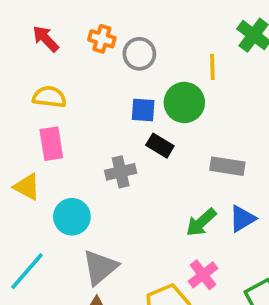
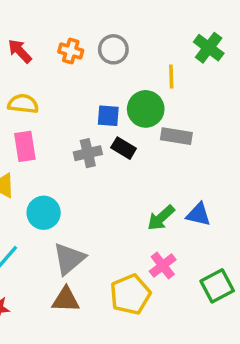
gray circle: (139, 54) -> (113, 49), moved
gray rectangle: (227, 166) -> (176, 136), moved
gray cross: (121, 172) -> (88, 153), moved
blue triangle: (242, 219) -> (198, 214), turned 44

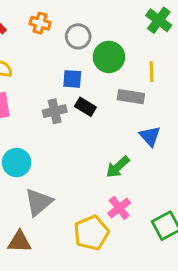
gray circle: (113, 49) -> (78, 36), moved
yellow line: (171, 77) -> (151, 72), moved
green circle: (146, 109) -> (109, 57), moved
blue triangle: (198, 214) -> (150, 136), moved, turned 35
brown triangle: (66, 300) -> (19, 242), moved

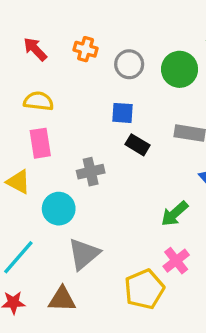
green circle: (109, 57) -> (180, 69), moved
gray cross: (55, 111) -> (91, 172), moved

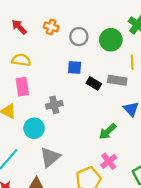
black rectangle: (138, 145) -> (94, 83), moved

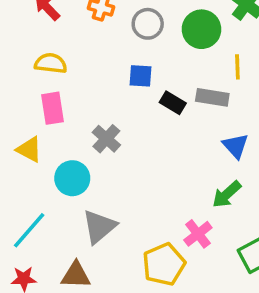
gray cross: (54, 105) -> (106, 139), turned -35
green arrow: (108, 131) -> (227, 194), moved

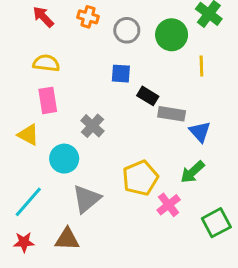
gray rectangle: (212, 97) -> (172, 114), moved
yellow pentagon: (164, 264) -> (140, 178), moved

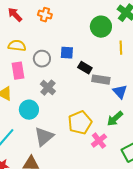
gray circle: (127, 30) -> (42, 59), moved

